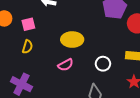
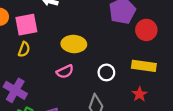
pink square: (28, 24) -> (26, 25), size x1.5

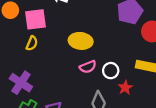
pink semicircle: (65, 72) -> (88, 67), moved
red star: (140, 94) -> (125, 88), moved

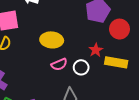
red star: (125, 88) -> (96, 50), moved

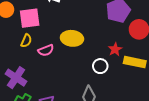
pink semicircle: (59, 64) -> (46, 50), moved

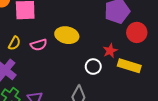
yellow semicircle: (26, 41) -> (14, 43), moved

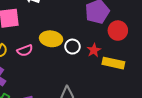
white circle: (93, 67) -> (72, 47), moved

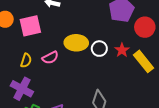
yellow rectangle: (113, 63) -> (144, 61), turned 45

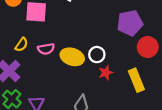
yellow ellipse: (76, 43) -> (72, 57), moved
red star: (122, 50) -> (106, 73), moved

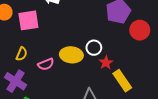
pink semicircle: (46, 49) -> (46, 64), moved
yellow rectangle: (136, 80) -> (122, 81), moved

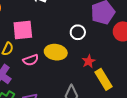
pink square: (28, 20) -> (23, 30), moved
white circle: (94, 48) -> (78, 32), moved

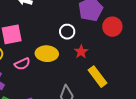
red star: (89, 61) -> (81, 52), moved

